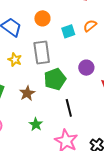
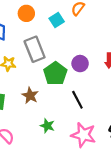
purple circle: (86, 68) -> (80, 64), moved

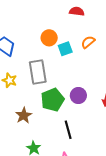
orange circle: (26, 13) -> (49, 38), moved

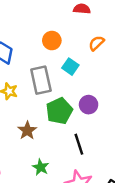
cyan square: (65, 49) -> (70, 67), moved, turned -32

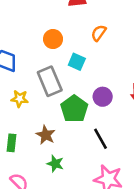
green star: (41, 167) -> (55, 164), moved

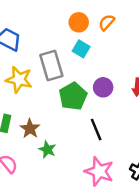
orange circle: (53, 39) -> (79, 22), moved
yellow star: (20, 99) -> (19, 80), size x1.5
brown star: (46, 135) -> (30, 129), moved

